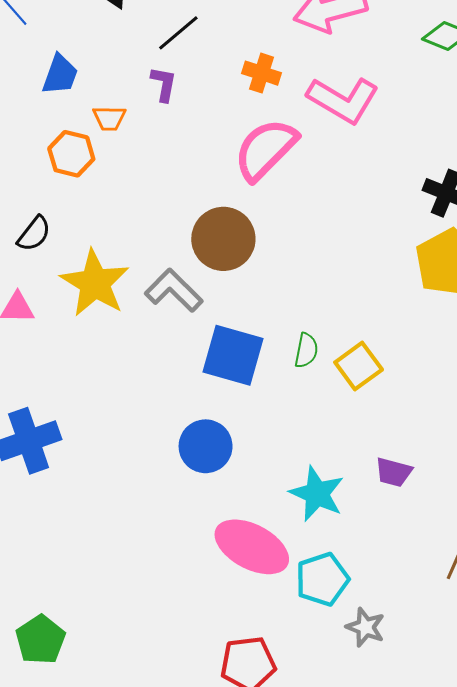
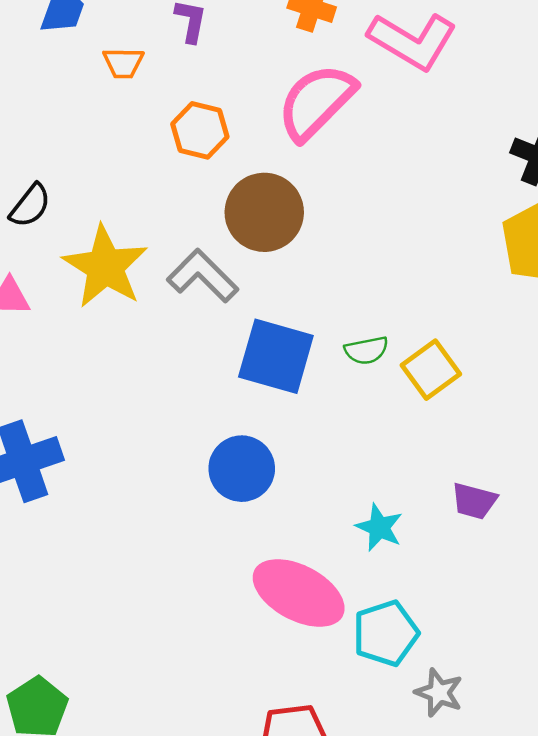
orange hexagon: (71, 154) -> (200, 130), moved
green semicircle: (306, 350) -> (366, 350), turned 68
cyan star: (317, 494) -> (379, 527), size x0.7

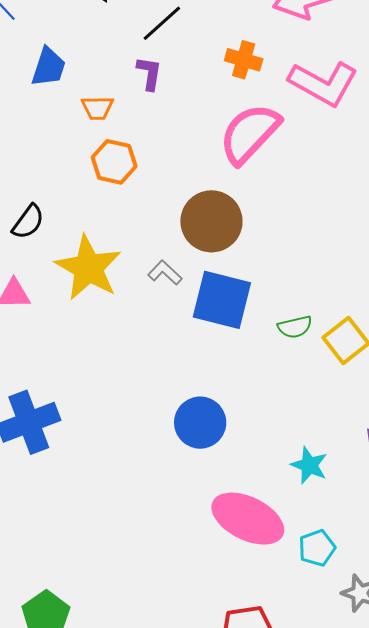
orange hexagon: (200, 130) -> (114, 162), moved
gray L-shape: (203, 276) -> (165, 273), size x0.6
blue square: (276, 356) -> (222, 300), moved
cyan pentagon: (386, 633) -> (317, 548), size x0.7

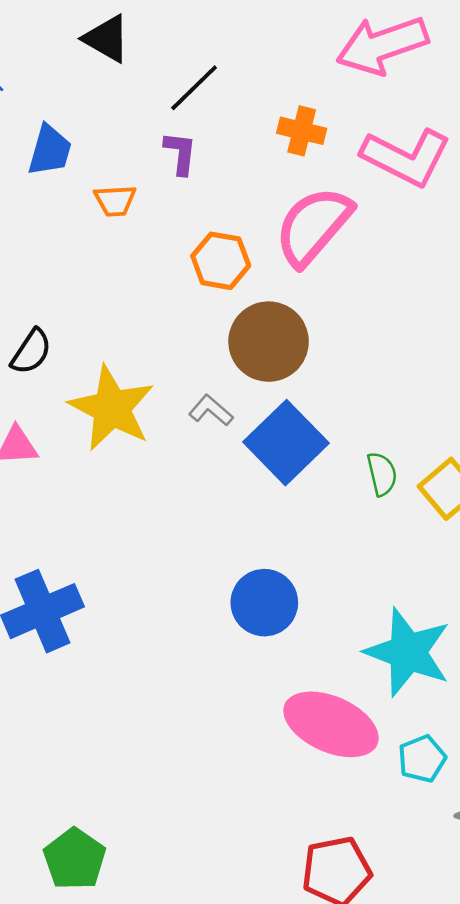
orange hexagon: (114, 162) -> (221, 261), moved
blue square: (222, 300) -> (286, 443), turned 34
green semicircle: (295, 327) -> (382, 474), turned -88
cyan star: (309, 465) -> (408, 652), size x1.8

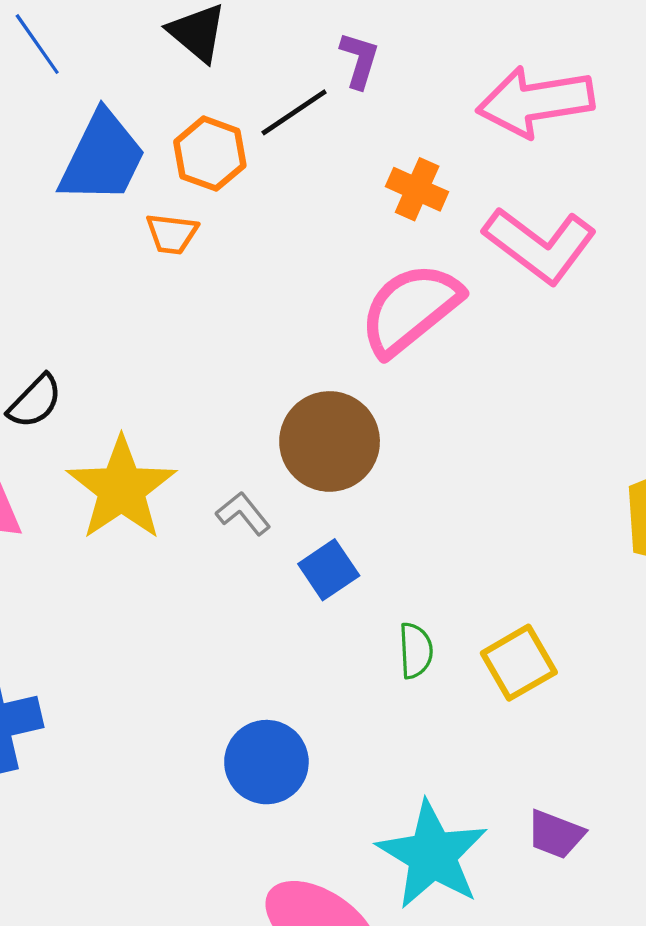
blue trapezoid: (50, 150) -> (102, 157), size x1.5
purple L-shape: (180, 153) -> (359, 60), moved
orange hexagon: (221, 261) -> (210, 154), moved
blue square: (286, 443) -> (329, 570), size x0.6
green semicircle: (382, 474) -> (416, 651), moved

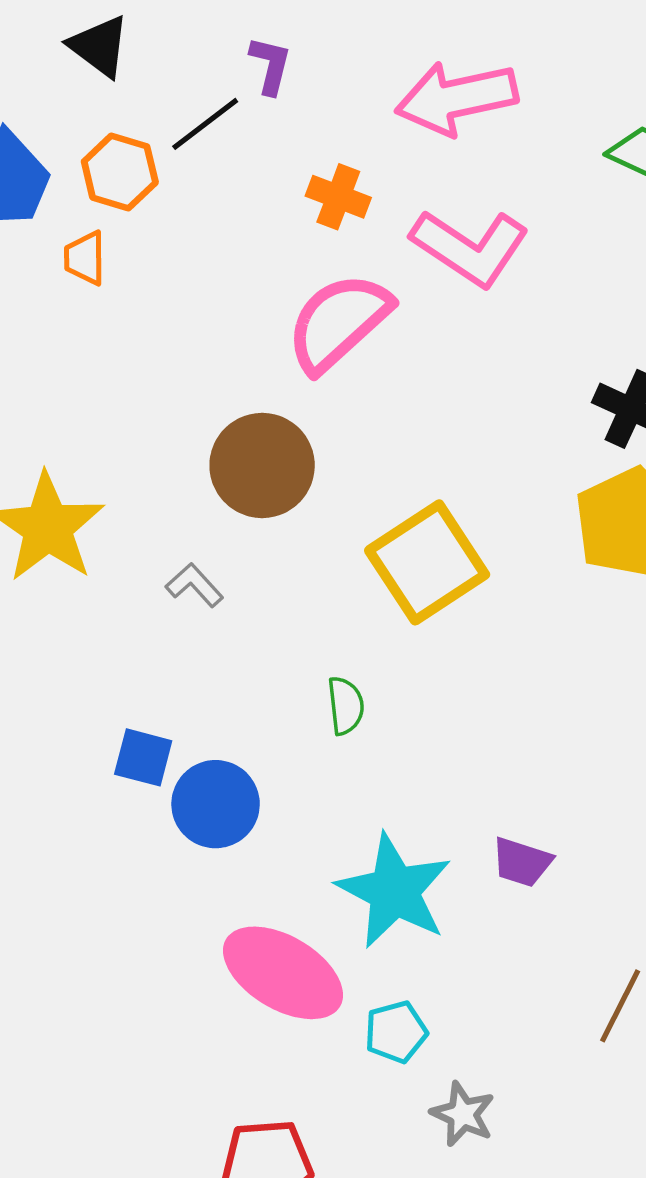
orange trapezoid: (172, 234) -> (85, 258), turned 86
gray L-shape: (243, 513) -> (194, 585), moved
blue square: (329, 570) -> (143, 757), moved, turned -38
green semicircle: (416, 651) -> (346, 706), moved
yellow square: (519, 663) -> (427, 562), moved, size x1.5

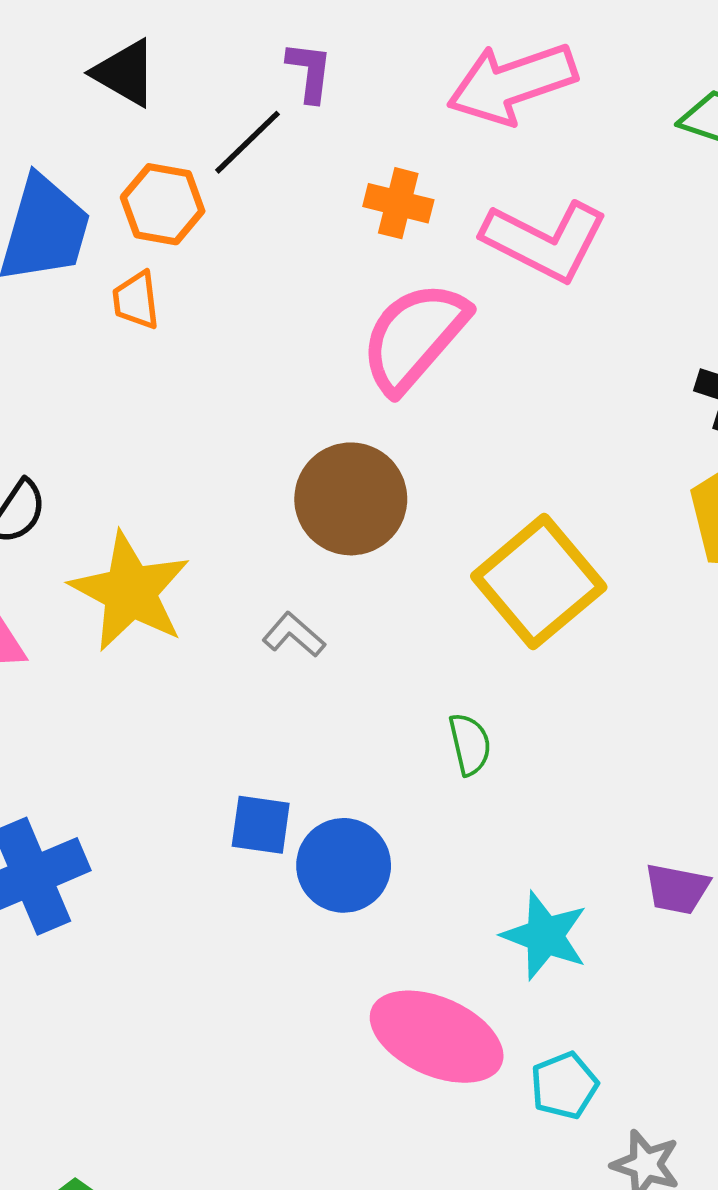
cyan star: (394, 891) -> (545, 936), size x0.7

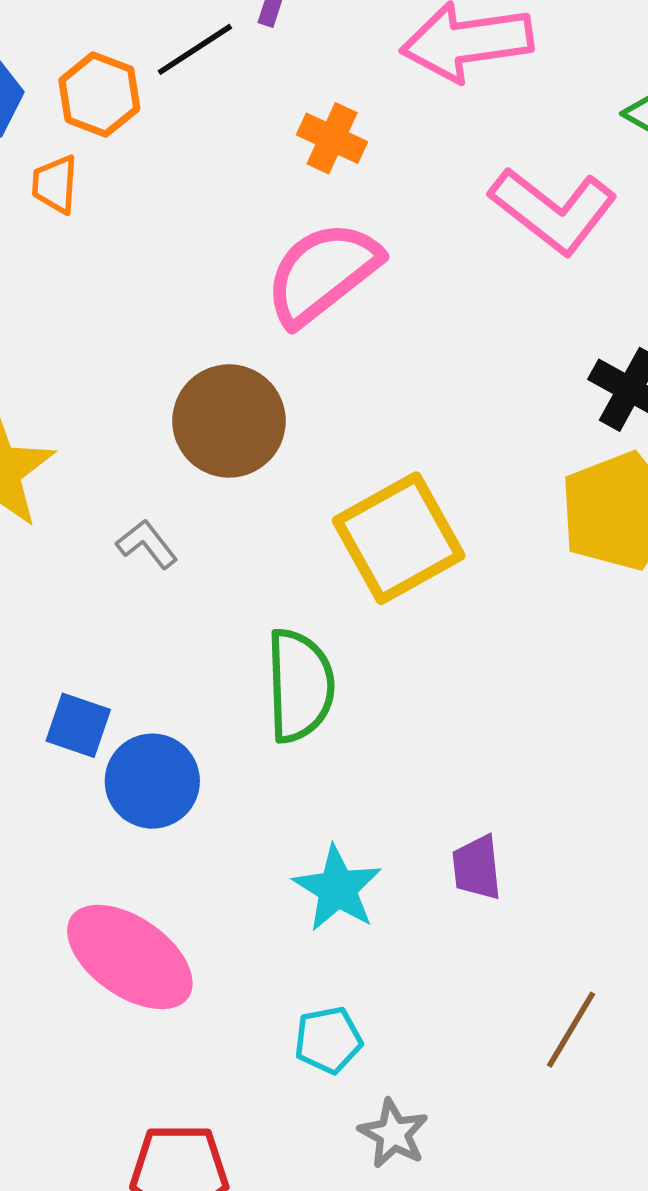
pink L-shape: (545, 241) -> (553, 210), moved
green semicircle: (470, 744) -> (300, 686), size x1.8
purple trapezoid: (677, 889) -> (477, 868), turned 62
pink ellipse: (437, 1037) -> (130, 957), moved

